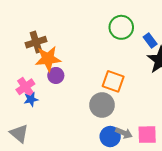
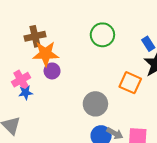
green circle: (121, 27) -> (102, 35), moved
orange square: (113, 81) -> (130, 83), moved

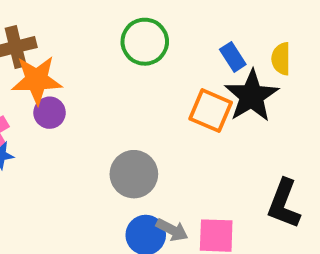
orange square: (130, 83) -> (211, 111), moved

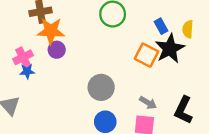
gray arrow: (172, 230) -> (148, 103), moved

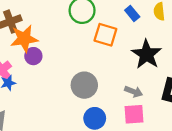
black star: (170, 49) -> (147, 54), moved
orange square: (147, 55) -> (105, 35), moved

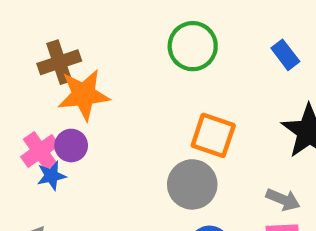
orange square: (105, 35) -> (213, 135), moved
purple circle: (33, 56) -> (71, 146), moved

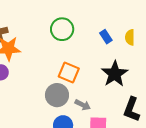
gray arrow: (283, 200) -> (83, 105), moved

